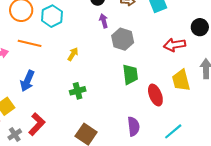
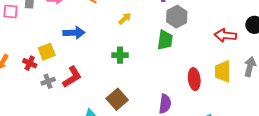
green trapezoid: (130, 74) -> (165, 40), moved
blue arrow: (27, 81) -> (74, 33), turned -130

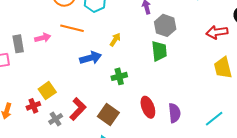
blue arrow: (74, 33) -> (91, 58), moved
red cross: (30, 63) -> (33, 106), turned -32
red ellipse: (194, 79) -> (148, 107), moved
brown square: (117, 99) -> (108, 115), moved

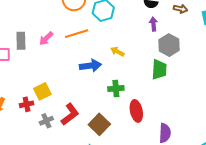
orange line: (72, 28) -> (77, 34), turned -40
pink arrow: (43, 38) -> (46, 39), turned 140
yellow arrow: (115, 40) -> (117, 52), turned -104
red ellipse: (148, 107) -> (136, 111), moved

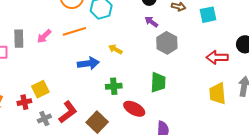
purple arrow: (153, 24) -> (151, 22), turned -48
green trapezoid: (159, 69) -> (158, 82), moved
red ellipse: (136, 111) -> (134, 109), turned -50

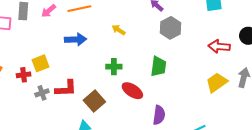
blue arrow: (88, 63) -> (76, 39), moved
yellow trapezoid: (217, 94) -> (217, 82), turned 55
red L-shape: (68, 112) -> (66, 88), turned 30

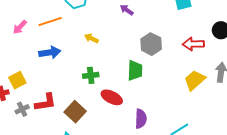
gray hexagon: (170, 28) -> (151, 44), moved

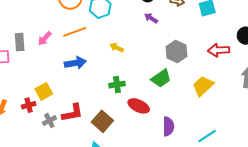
green trapezoid: (135, 70) -> (161, 78), turned 55
yellow trapezoid: (195, 80) -> (203, 86), moved

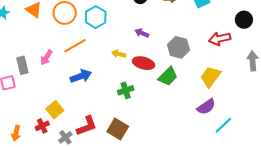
purple arrow: (151, 18) -> (142, 33), moved
red ellipse: (139, 106) -> (144, 63), moved
purple semicircle: (168, 126) -> (206, 107), moved, turned 66

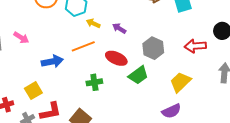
orange line: (75, 46) -> (83, 46), moved
yellow arrow: (119, 54) -> (93, 23), moved
pink arrow: (46, 57) -> (21, 38), turned -98
yellow square: (55, 110) -> (33, 91), moved

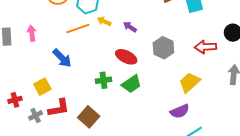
pink arrow: (21, 38) -> (32, 33), turned -133
orange line: (83, 46) -> (78, 29), moved
blue arrow: (52, 61) -> (62, 58), turned 55
green trapezoid: (138, 75) -> (131, 84), moved

